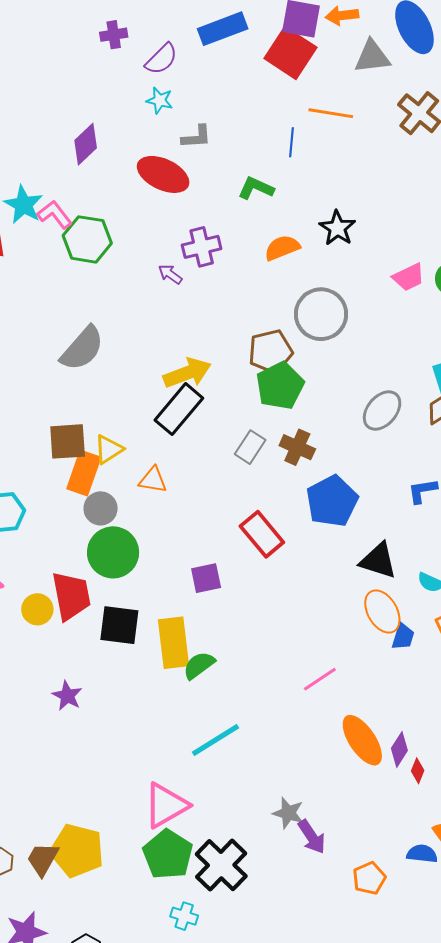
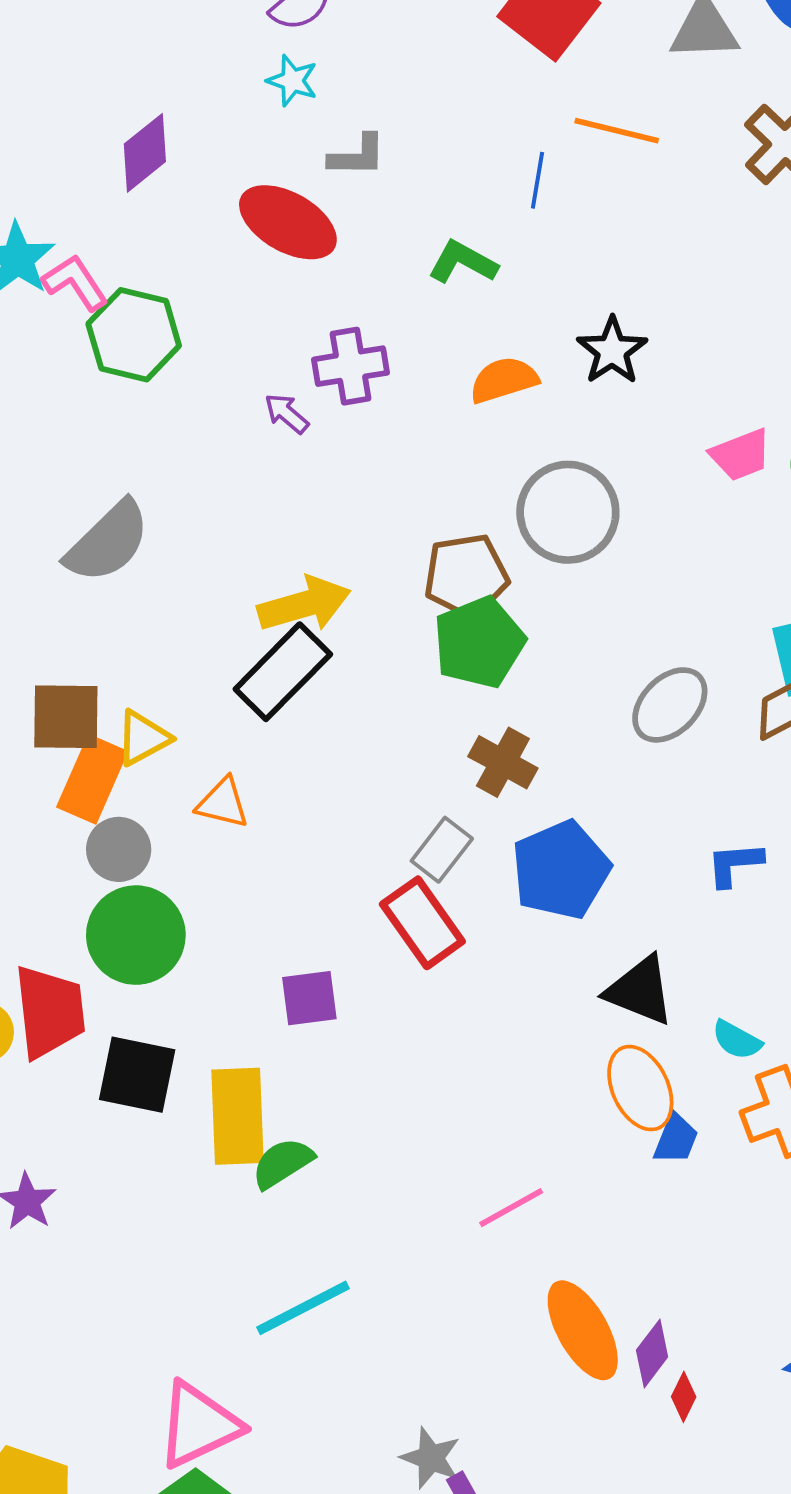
gray rectangle: (250, 447) -> (442, 850), moved

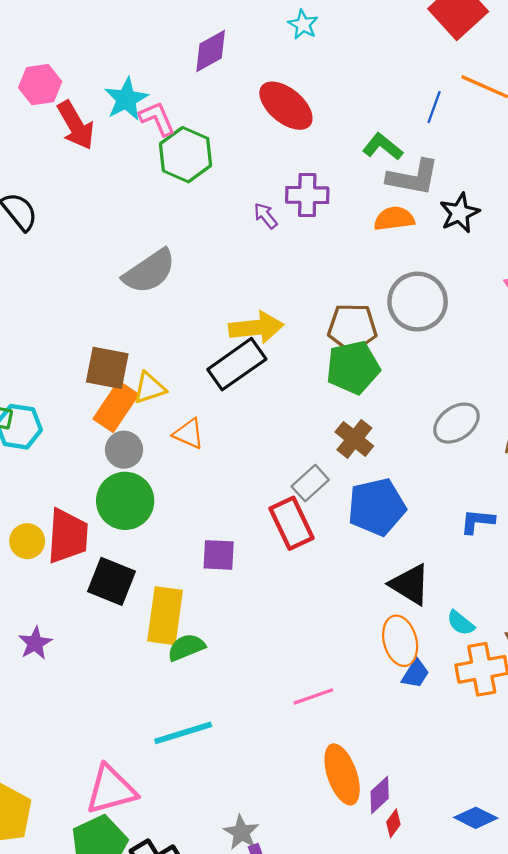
gray L-shape: (357, 156) -> (413, 177), moved, size x1.5

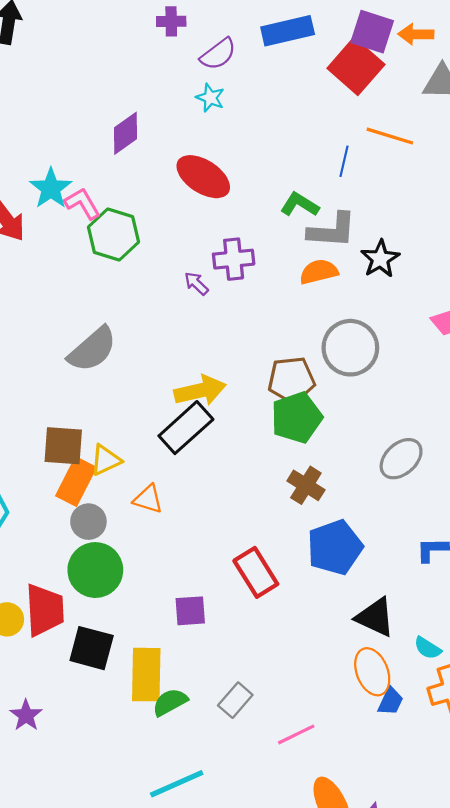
gray rectangle: (310, 483) -> (235, 700), moved

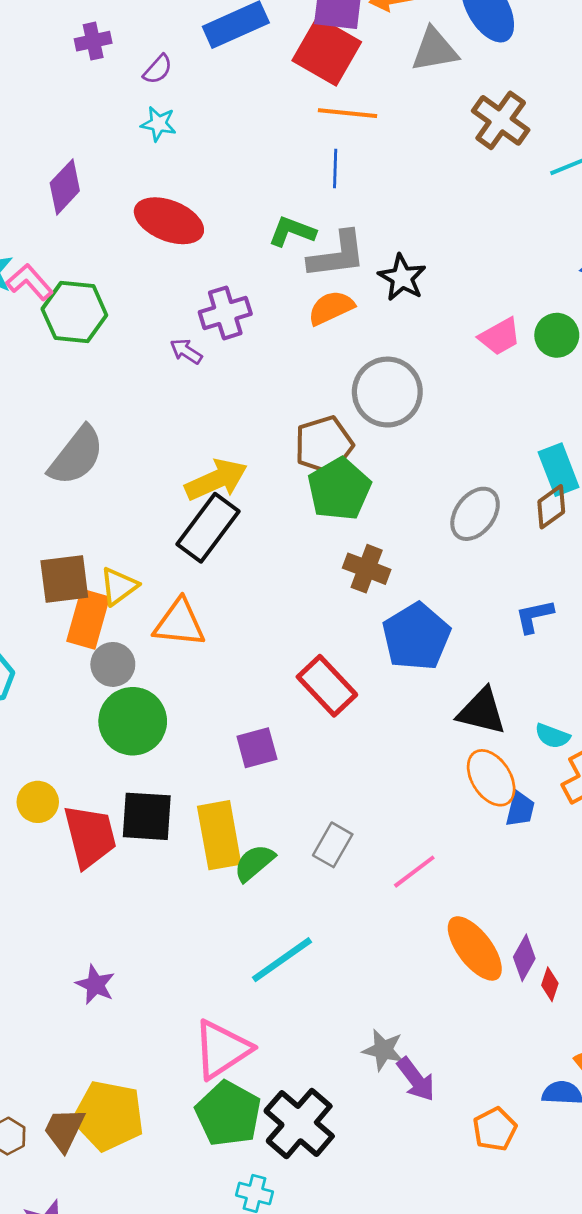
purple semicircle: (218, 54) -> (158, 69), size x0.7
orange line: (390, 136) -> (347, 113), moved
orange triangle: (148, 499) -> (179, 623), size x1.4
red trapezoid: (45, 610) -> (90, 836), moved
purple star: (26, 715) -> (95, 985), moved

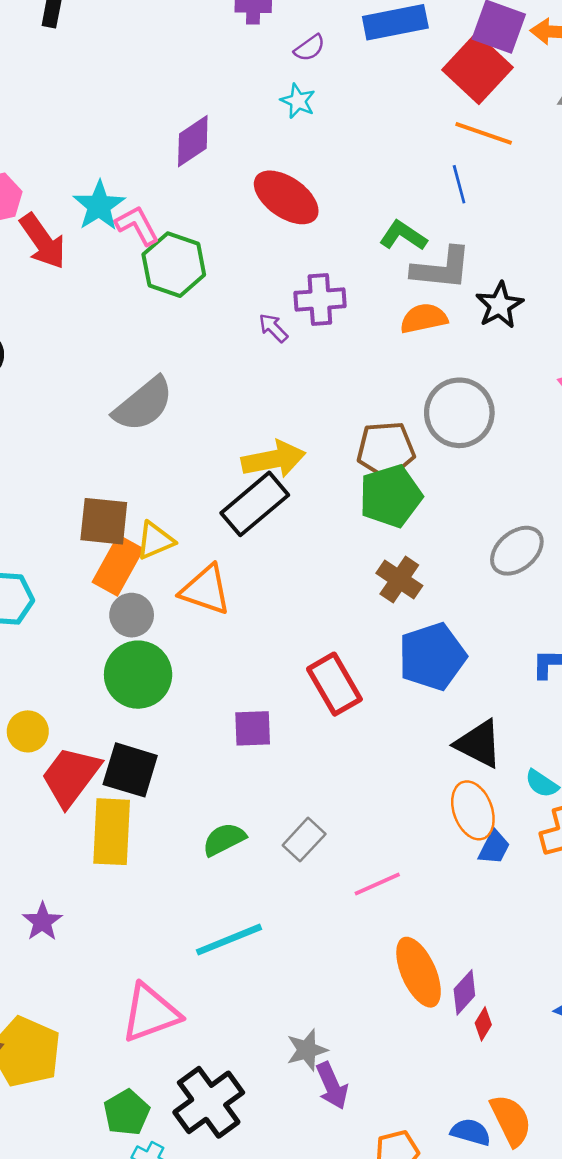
blue line: (335, 169) -> (459, 184), turned -30
yellow rectangle: (219, 835) -> (112, 832), moved
red trapezoid: (90, 836) -> (71, 776), turned -142
gray star: (383, 1050) -> (307, 1050), turned 30
green pentagon: (228, 1114) -> (127, 1113), moved, size x0.7

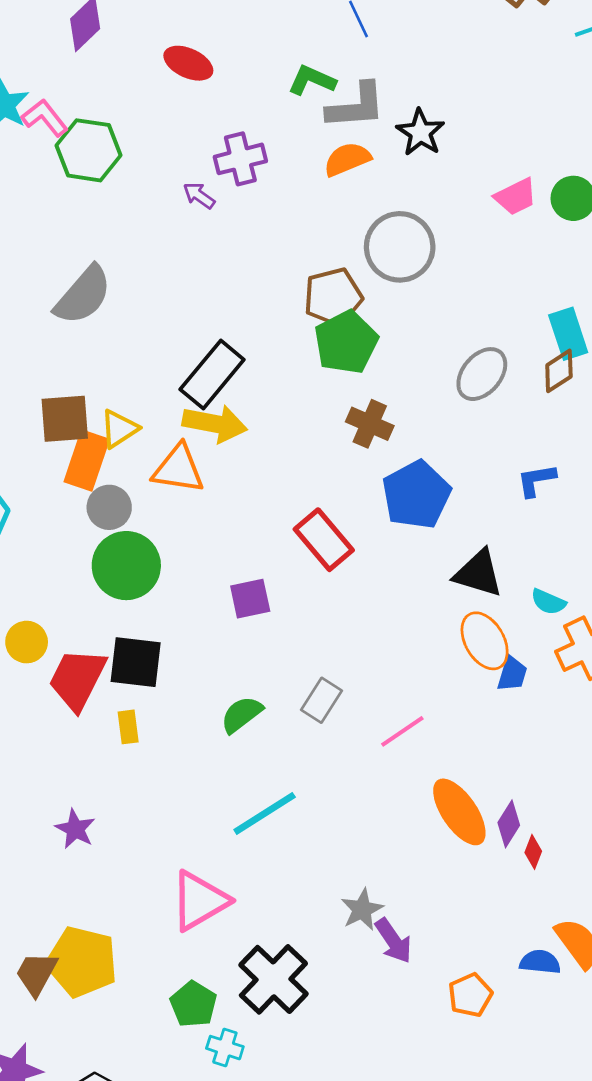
red ellipse: (286, 197) -> (188, 63), size x0.7
yellow arrow: (274, 459) -> (215, 424), moved, turned 32
yellow rectangle: (112, 832) -> (128, 727), size x0.5

